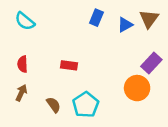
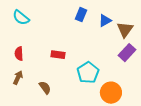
brown triangle: (149, 19) -> (125, 30), moved
orange circle: (137, 88) -> (111, 93), moved
cyan pentagon: (86, 105) -> (88, 73), moved

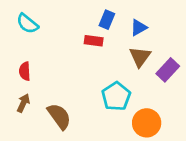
brown triangle: (125, 30) -> (140, 57), moved
red rectangle: (58, 55) -> (94, 41), moved
brown semicircle: (45, 88) -> (59, 116), size x1.5

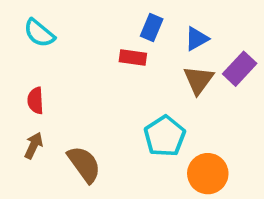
purple rectangle: (168, 70) -> (240, 69), moved

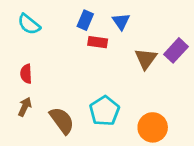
blue rectangle: (152, 27) -> (85, 20), moved
blue triangle: (197, 39) -> (121, 22), moved, turned -36
cyan pentagon: (165, 136) -> (105, 111), moved

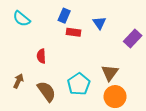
blue triangle: (121, 22) -> (99, 23), moved
brown triangle: (146, 59) -> (110, 73), moved
red semicircle: (26, 74) -> (41, 56), moved

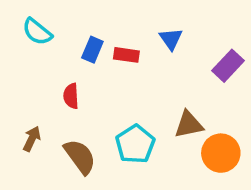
blue rectangle: (64, 16) -> (92, 50), moved
brown triangle: (110, 73) -> (189, 125), turned 42
orange circle: (115, 97) -> (221, 153), moved

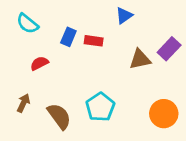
blue triangle: (171, 39) -> (124, 16), moved, turned 30
red semicircle: (71, 96) -> (39, 63), moved, turned 66
brown triangle: (189, 125) -> (140, 59), moved

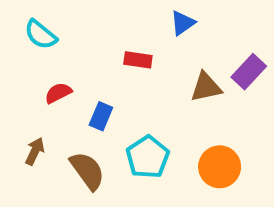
blue rectangle: (68, 37) -> (101, 116), moved
orange circle: (164, 114) -> (220, 167), moved

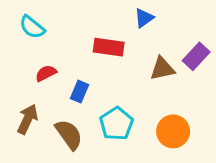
red rectangle: (138, 60) -> (109, 47), size x1.4
brown arrow: (35, 151) -> (27, 119), size x1.4

